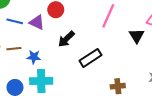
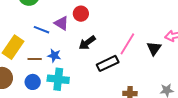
pink line: (108, 16) -> (127, 44), moved
blue line: (15, 21) -> (41, 30), moved
brown line: (14, 49) -> (35, 59), moved

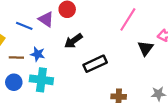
pink line: (127, 44) -> (128, 19), moved

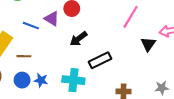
blue star: (38, 54) -> (41, 80), moved
cyan cross: (41, 80) -> (73, 80), moved

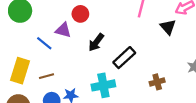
blue line: (31, 26) -> (44, 43), turned 35

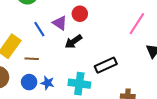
black arrow: (96, 42) -> (73, 42), moved

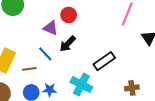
blue line: (39, 29) -> (45, 54), moved
cyan cross: (79, 84) -> (81, 85), turned 30

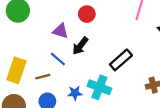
red circle: (69, 15) -> (87, 14), moved
blue star: (50, 90) -> (75, 93), moved

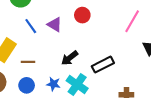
black arrow: (80, 46) -> (70, 58), moved
blue line: (58, 59) -> (31, 26), moved

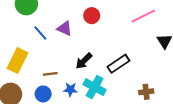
pink line: (132, 21) -> (143, 16), turned 40
brown line: (28, 62) -> (50, 74), moved

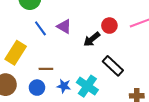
red circle: (92, 16) -> (109, 26), moved
black arrow: (84, 61) -> (92, 39), moved
black rectangle: (118, 64) -> (113, 66), turned 70

